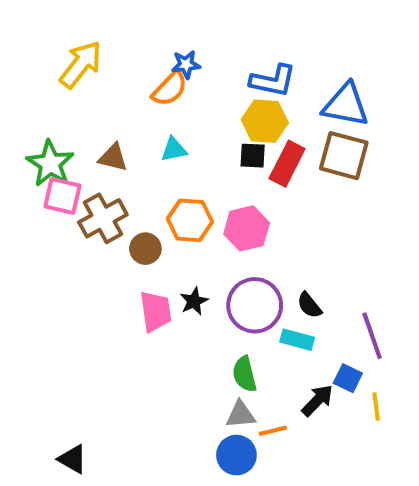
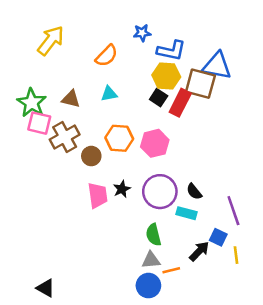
blue star: (186, 64) -> (142, 33), moved
black square: (253, 156) -> (159, 98), turned 30
brown square: (344, 156) -> (200, 84), moved

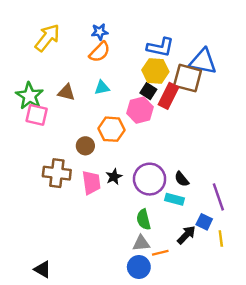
blue star: (142, 33) -> (100, 32), moved
brown cross: (65, 137) -> (57, 173), moved, turned 36
pink hexagon: (155, 143) -> (140, 110), moved

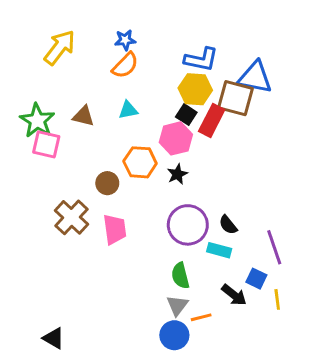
brown cross: (57, 173) -> (72, 217), turned 36
black star: (114, 177) -> (177, 174), moved
black arrow: (186, 235) -> (234, 295), turned 84
gray triangle: (141, 243) -> (177, 305), turned -48

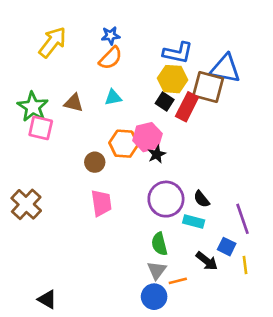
pink hexagon: (176, 138) -> (147, 137), moved
brown cross: (72, 217) -> (26, 204), moved

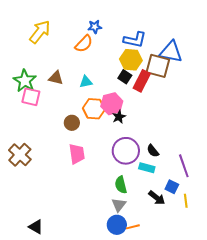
blue star: (111, 36) -> (95, 27), moved
cyan triangle: (113, 98) -> (86, 82), moved
orange line: (178, 281) -> (133, 227), moved

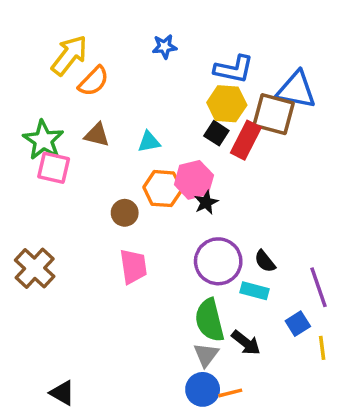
orange semicircle: (84, 44) -> (93, 81), moved
green semicircle: (121, 185) -> (210, 320), size x1.4
blue square: (172, 187) -> (298, 324), turned 32
black arrow: (157, 198) -> (246, 343), moved

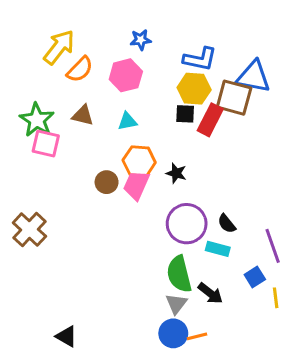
black square: (216, 133) -> (185, 114), turned -30
pink hexagon: (194, 180) -> (126, 75), moved
black star: (206, 202) -> (176, 173), turned -30
pink trapezoid: (133, 266) -> (136, 185), moved, turned -148
black triangle: (62, 393) -> (66, 336), moved

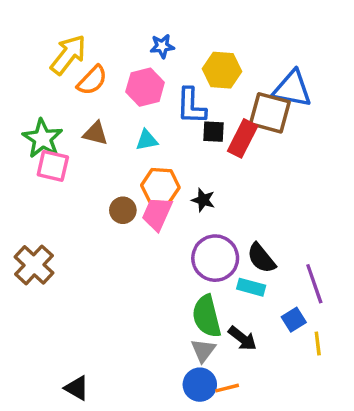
blue L-shape: (200, 59) -> (191, 106), moved, turned 80
yellow hexagon: (194, 89) -> (222, 70), moved
black semicircle: (227, 224) -> (261, 258), size x1.4

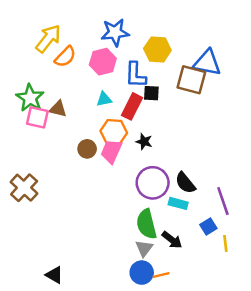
blue star: (162, 46) -> (115, 32), size x1.6
brown triangle: (96, 133) -> (58, 109), moved
red rectangle: (243, 138) -> (132, 106), moved

